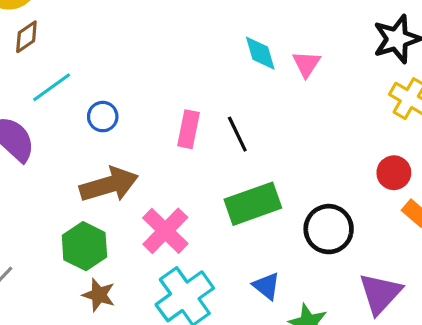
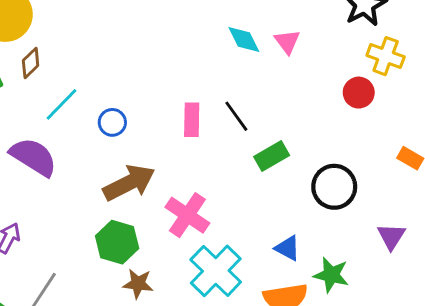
red circle: (394, 173) -> (359, 93), moved
green rectangle: (253, 204) -> (272, 156), moved, size x0.7
purple triangle: (380, 294) -> (391, 236), size x0.7

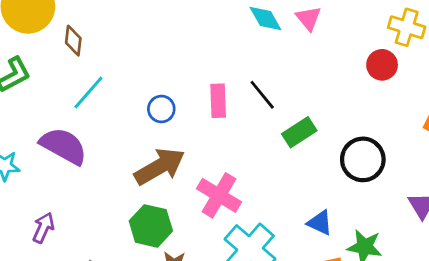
brown diamond: (31, 63) -> (73, 41), moved, turned -36
blue circle: (112, 122) -> (161, 109), moved

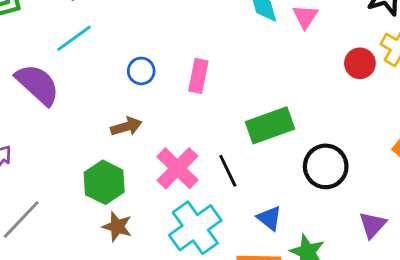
red circle: (382, 65) -> (360, 63), moved
black line: (262, 95) -> (228, 171), moved
green rectangle: (299, 132) -> (270, 125), size x1.4
brown arrow: (160, 166) -> (126, 127), size x0.6

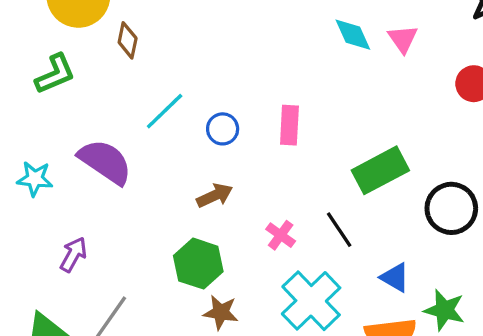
cyan line: (74, 38) -> (165, 111), moved
pink cross: (177, 168) -> (281, 235), size x0.6

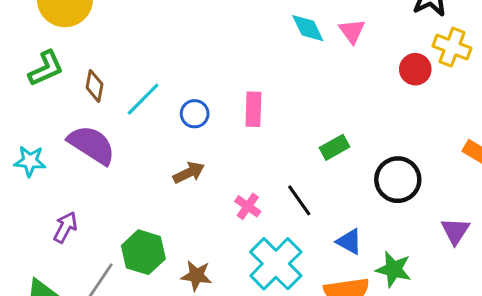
brown diamond: (128, 40) -> (94, 86), moved
green rectangle: (380, 170) -> (334, 147), size x0.6
green hexagon: (198, 264) -> (143, 252), moved

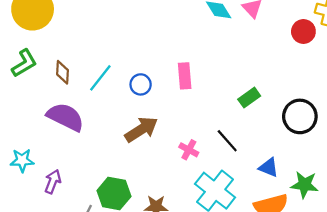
cyan star: (30, 161) -> (22, 160), moved
brown arrow: (189, 173) -> (141, 129), size x1.4

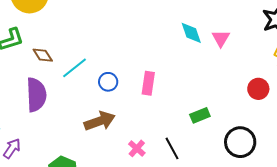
red circle: (303, 31) -> (258, 89), moved
brown diamond: (62, 72) -> (43, 55), turned -50
purple semicircle: (65, 117) -> (36, 95), turned 48

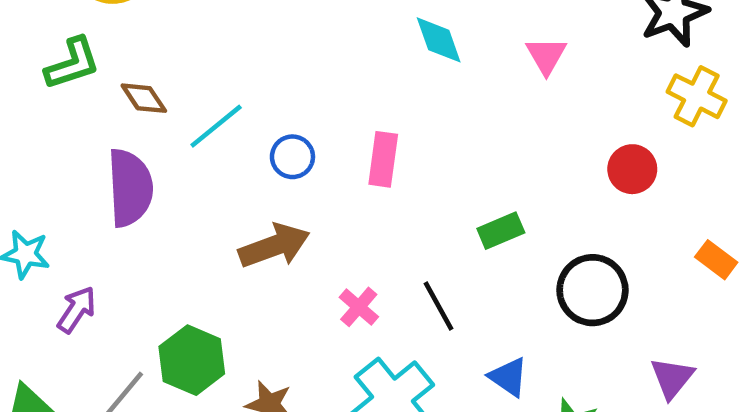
cyan diamond: (191, 33) -> (439, 40), moved

